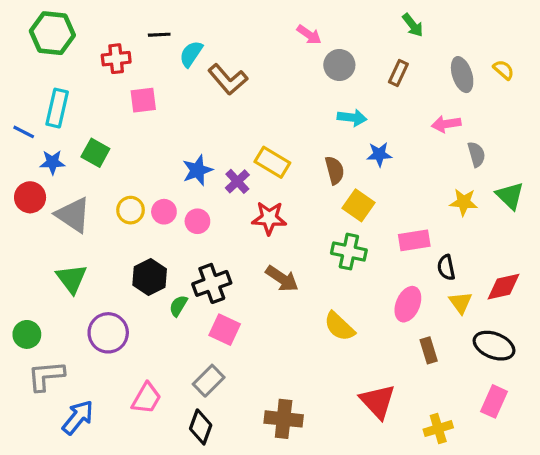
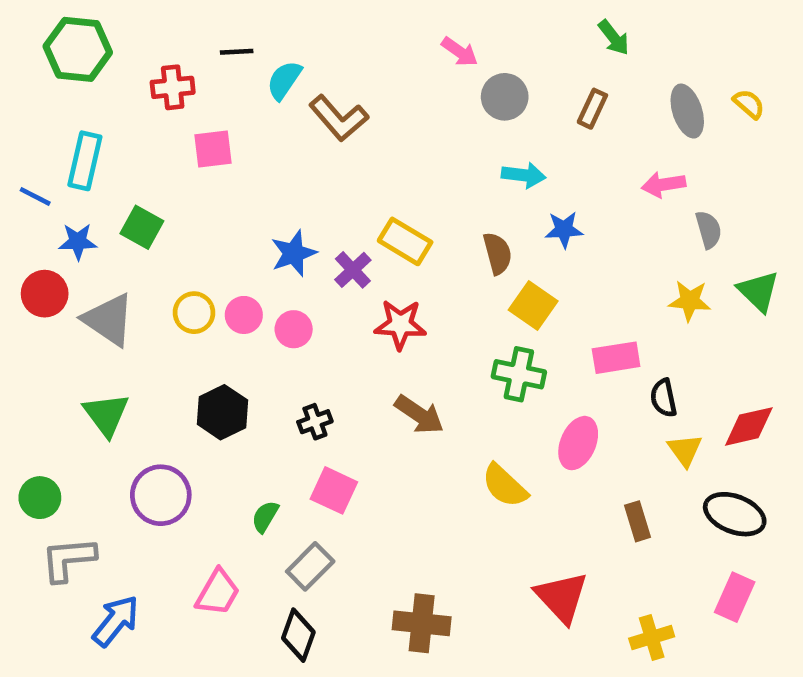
black cross: (212, 283) -> (315, 422), size x0.6
pink ellipse: (408, 304) -> (578, 443), moved
green semicircle: (178, 306) -> (265, 517), moved

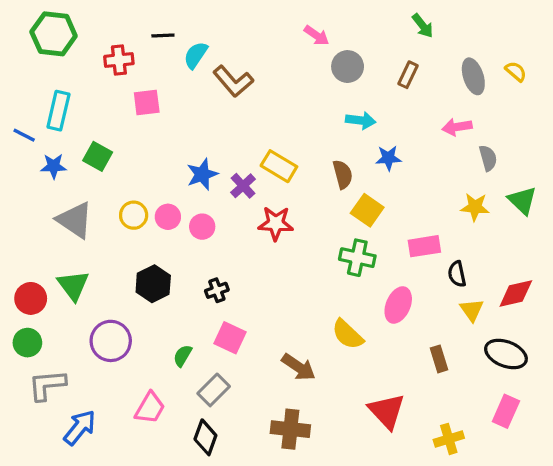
red circle: (45, 294) -> (31, 298), moved
brown arrow: (419, 415) -> (299, 367), moved

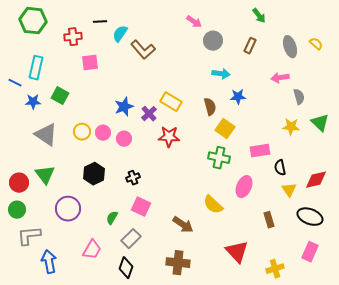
blue arrow: (80, 427) -> (49, 262), turned -50

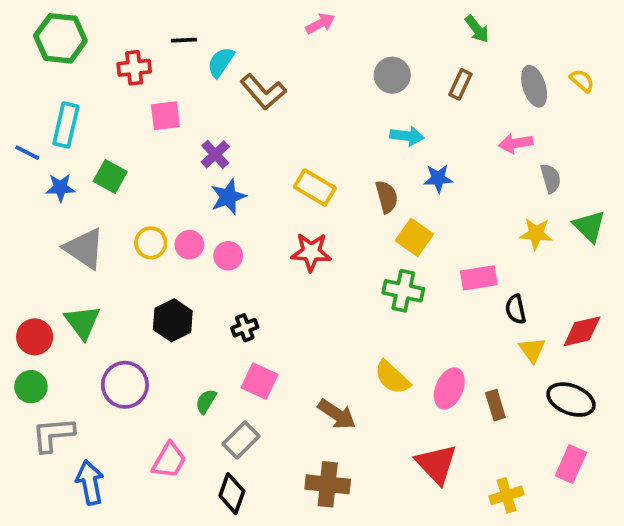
pink arrow: (194, 22) -> (320, 24), moved, turned -63
purple cross: (149, 114) -> (215, 154), moved
pink ellipse: (244, 187) -> (449, 388), moved

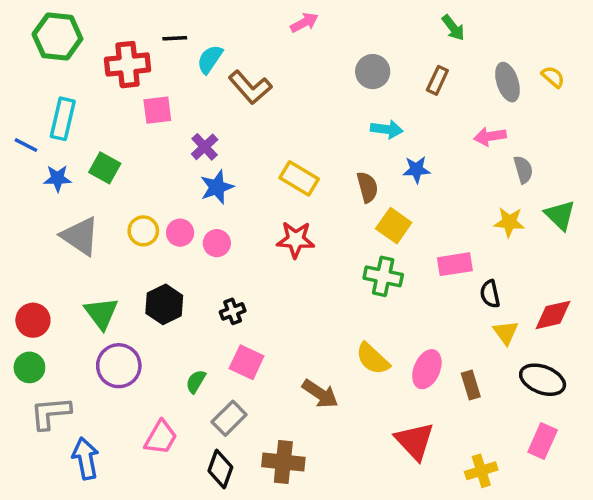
red cross: (134, 68) -> (128, 65), size x1.4
green triangle: (83, 322) -> (101, 313), moved
brown cross: (328, 484) -> (283, 462), moved

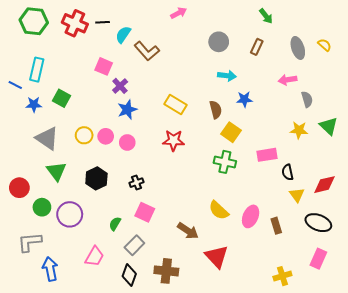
red cross: (128, 65) -> (75, 23), moved, turned 30
pink square: (157, 110) -> (104, 66), moved, turned 30
green triangle: (101, 313) -> (56, 171), moved
green circle: (29, 367) -> (42, 207), moved
red triangle: (415, 441) -> (217, 257), moved

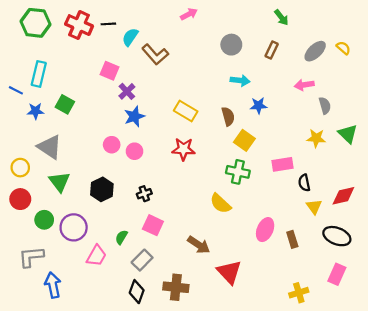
gray ellipse: (298, 48) -> (315, 51), turned 65
yellow circle: (84, 135) -> (20, 168), moved
yellow semicircle: (219, 210) -> (220, 203), moved
pink trapezoid: (94, 257) -> (96, 256), moved

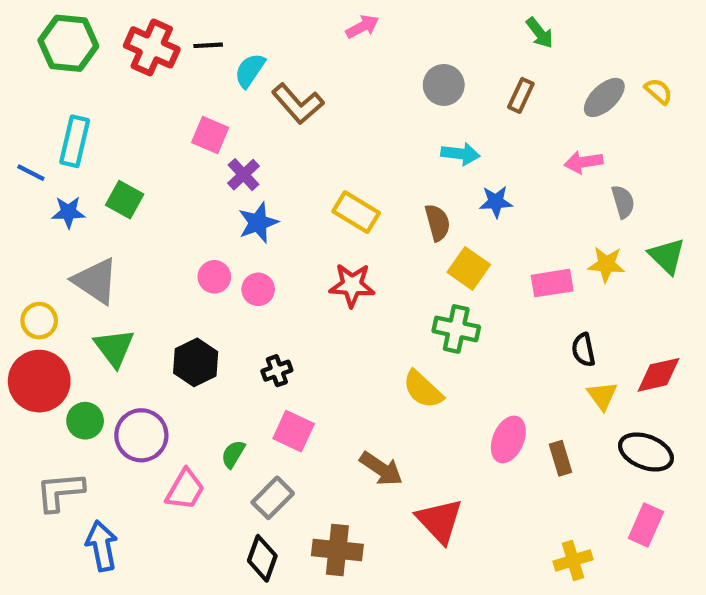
pink rectangle: (282, 164) -> (552, 283), moved
red circle: (20, 199) -> (39, 381), size x1.5

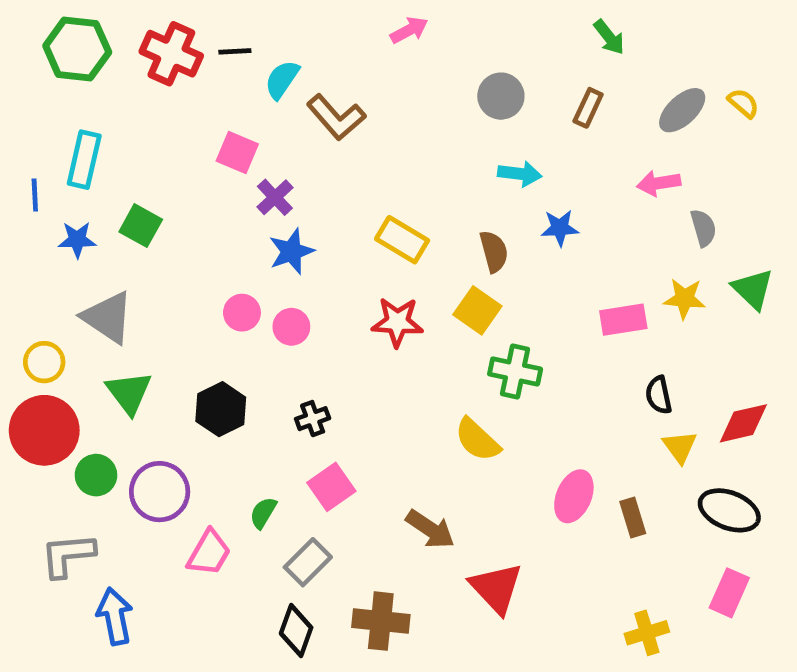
blue line: (31, 173) -> (35, 195), turned 60
yellow square: (469, 268) -> (477, 310), moved
pink square: (294, 431) -> (331, 487), turned 30

